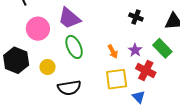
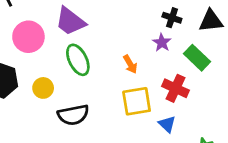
black cross: (136, 17) -> (172, 18), moved
purple star: (135, 50) -> (162, 43), moved

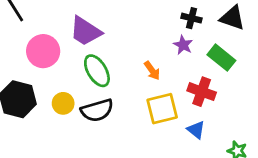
black triangle: (211, 21) -> (232, 18), turned 30
black semicircle: (73, 115) -> (97, 110), moved

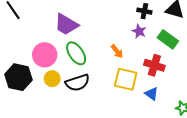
pink circle: (43, 51) -> (45, 55), moved
yellow square: (162, 109) -> (126, 79), turned 30

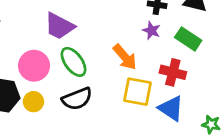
orange arrow: (117, 51) -> (125, 57), size x1.5
yellow circle: (52, 79) -> (33, 102), moved
blue triangle: (152, 94) -> (171, 108), size x1.5

